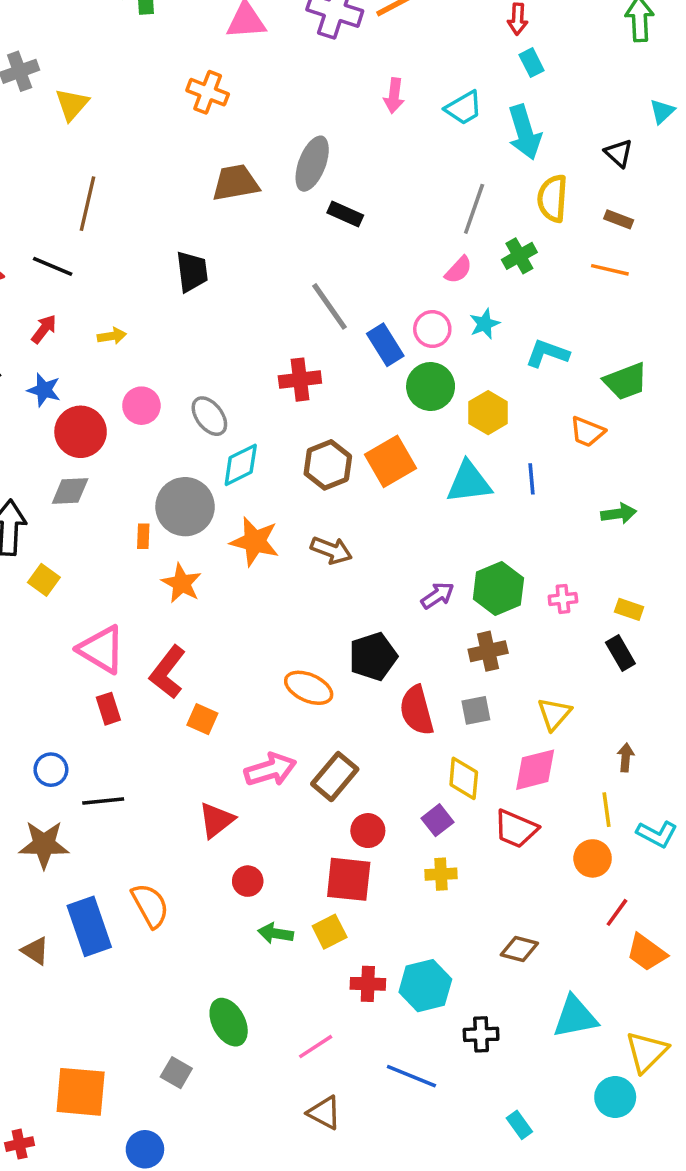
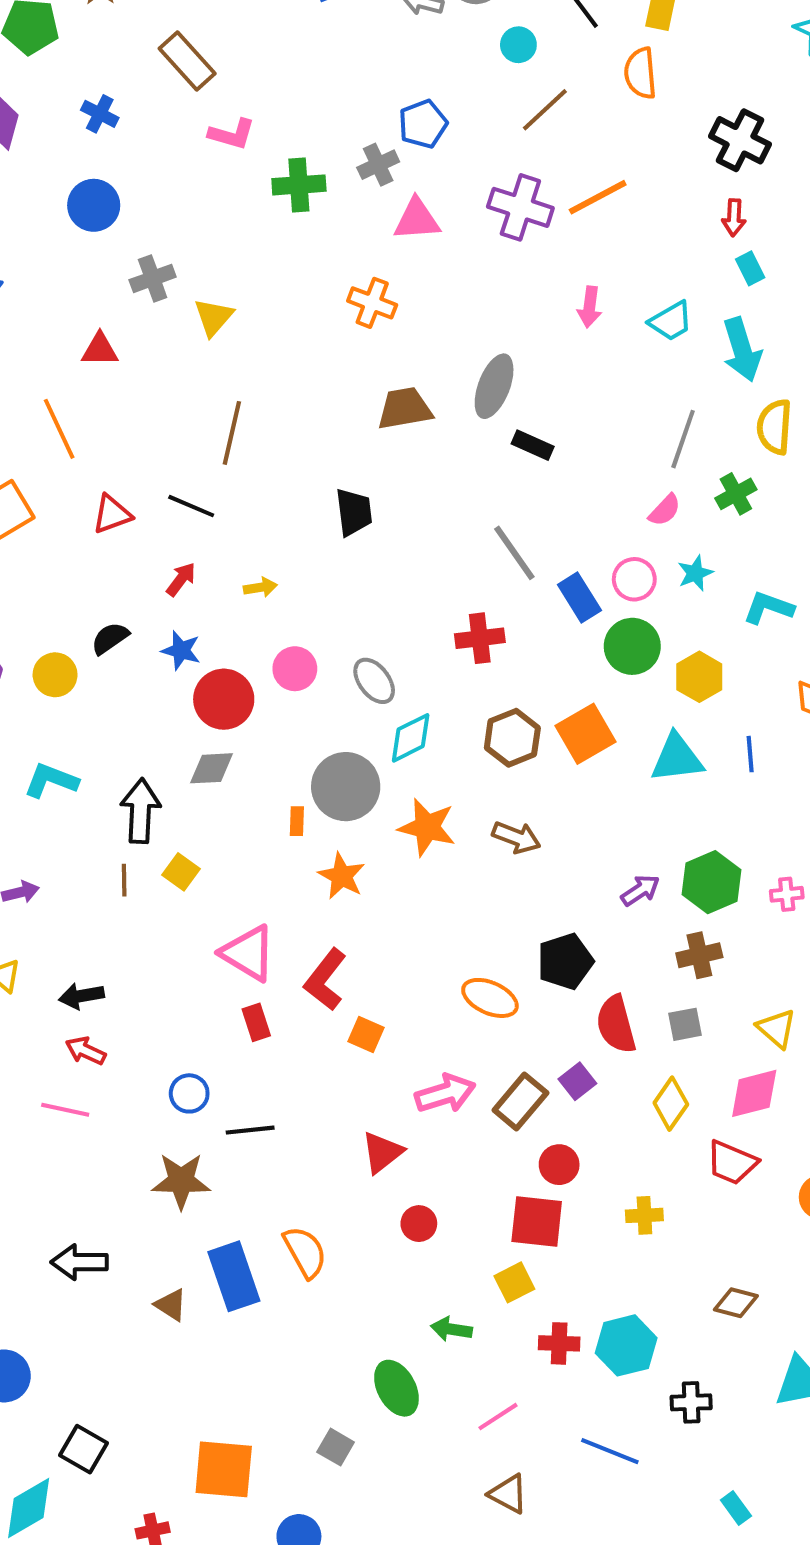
yellow triangle: (554, 714) -> (777, 1028), turned -30
yellow diamond: (464, 778) -> (671, 1104), turned 30
purple square: (438, 820) -> (577, 1081), moved
green arrow: (276, 933) -> (451, 1329), moved

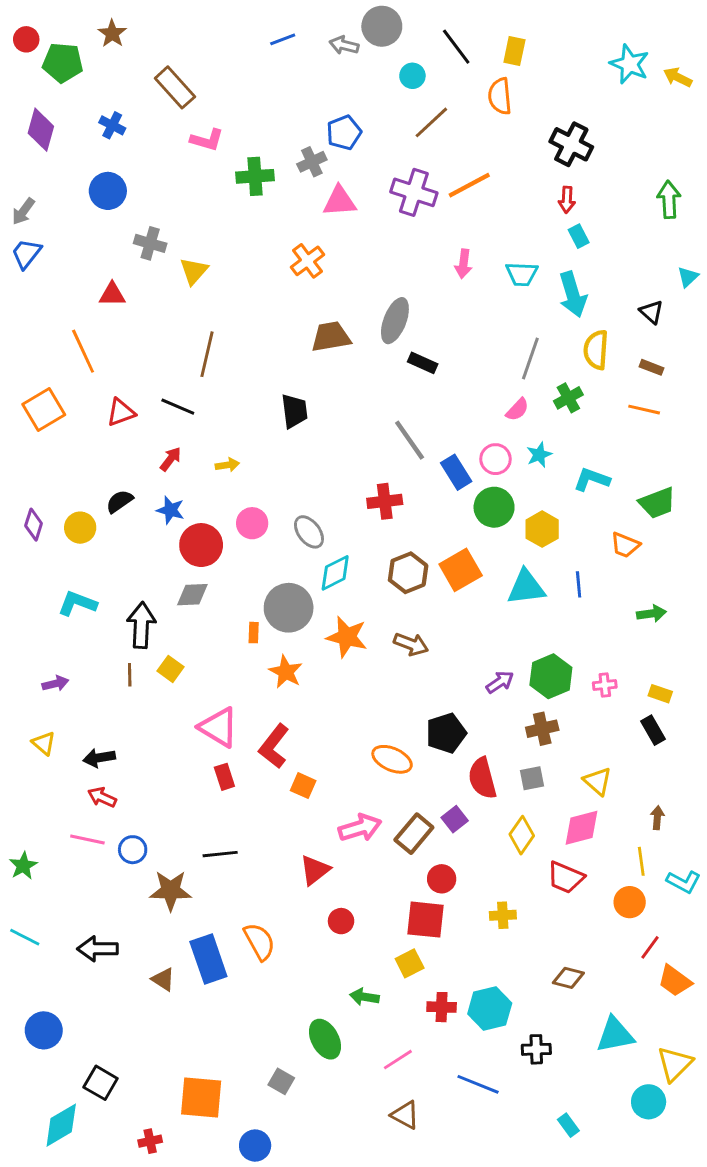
gray cross: (153, 278) -> (150, 243), turned 36
orange cross: (372, 303) -> (308, 261), turned 32
cyan trapezoid: (671, 321) -> (522, 274), turned 32
blue circle: (189, 1093) -> (133, 850), moved

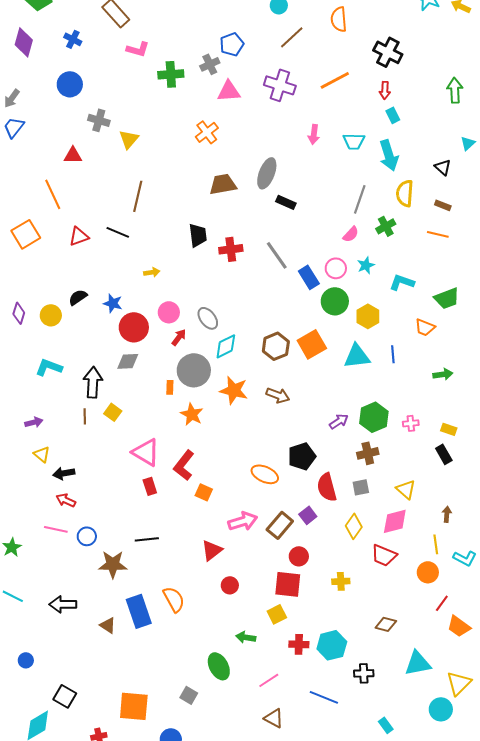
orange line: (469, 185) -> (335, 80), moved
red arrow: (171, 459) -> (179, 337), moved
red cross: (385, 501) -> (231, 249), moved
yellow triangle: (44, 743) -> (42, 454), moved
blue circle: (44, 1030) -> (26, 660), size x0.6

